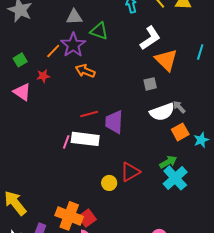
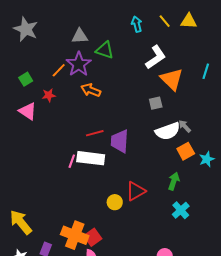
green arrow: (168, 162) -> (174, 181), turned -42
cyan cross: (175, 178) -> (181, 210), moved, size x0.7

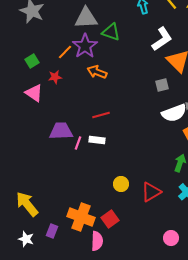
gray triangle: (80, 36) -> (86, 18), size x1.4
purple trapezoid: (120, 141) -> (61, 131), moved, turned 85
white rectangle: (91, 158) -> (97, 140), size x0.6
red triangle: (136, 191) -> (151, 192), moved
red square: (93, 237) -> (110, 219), moved

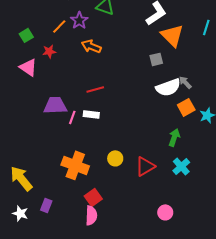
purple star: (85, 46) -> (79, 20), size x0.7
orange cross: (81, 217) -> (75, 165), moved
red square: (110, 219) -> (93, 197), moved

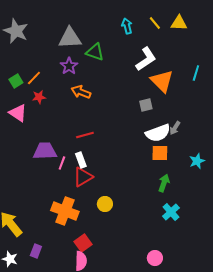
orange line: (59, 26) -> (34, 78), moved
gray arrow: (185, 82) -> (175, 128), turned -104
orange square: (186, 107) -> (160, 153), moved, turned 30
white rectangle: (91, 114) -> (81, 160), turned 63
red triangle: (145, 166) -> (83, 177), moved

